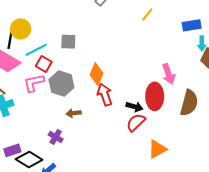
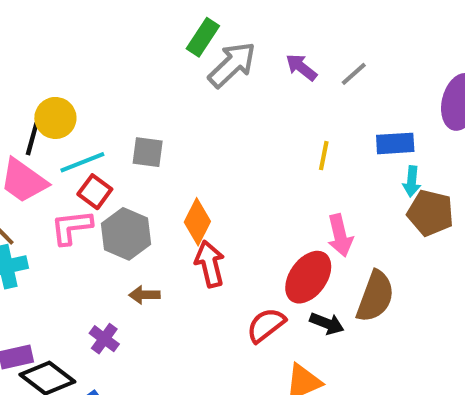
yellow line: (147, 14) -> (324, 156), moved, turned -32
red ellipse: (155, 96) -> (308, 277), turned 30
black arrow: (134, 107) -> (327, 323), moved

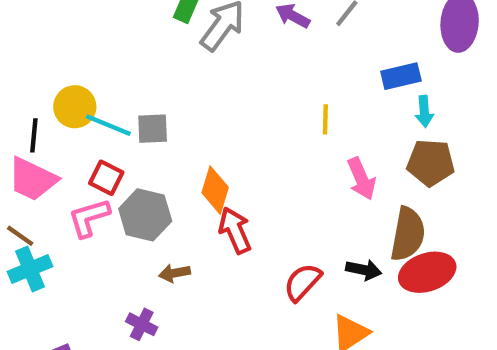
yellow circle: (55, 118) -> (75, 107), moved
yellow line: (324, 156) -> (325, 119), moved
cyan line: (82, 162) -> (108, 125), moved, turned 54
brown pentagon: (430, 213) -> (431, 163), moved
red ellipse: (308, 277) -> (427, 272), moved, turned 46

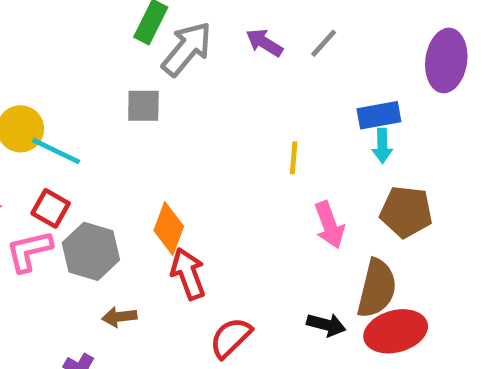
cyan arrow: (424, 111) -> (382, 146), moved
gray square: (153, 129) -> (143, 106), moved
red semicircle: (302, 282) -> (231, 338), moved

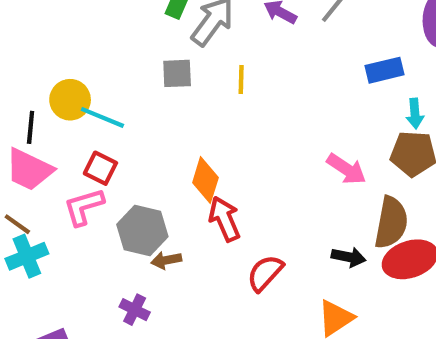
cyan arrow: (382, 146) -> (415, 113), moved
yellow line: (294, 158) -> (241, 80), moved
pink arrow: (329, 225) -> (346, 169), turned -33
gray hexagon: (91, 251) -> (142, 231), moved

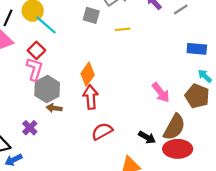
yellow line: (241, 80) -> (123, 29), turned 64
cyan arrow: (415, 113) -> (205, 76), turned 120
pink L-shape: (84, 207) -> (35, 69), moved, turned 105

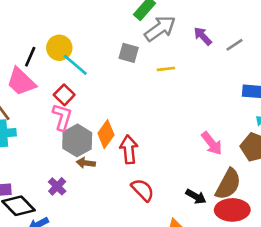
orange diamond: (88, 74) -> (106, 134), moved
red semicircle: (102, 131) -> (143, 190), turned 75

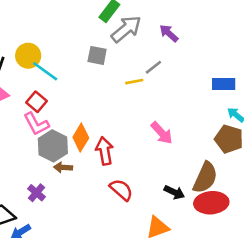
gray line: (234, 45) -> (153, 67), moved
yellow line: (166, 69) -> (134, 82), moved
pink L-shape: (62, 117) -> (36, 124), turned 140
pink arrow: (212, 143) -> (162, 133), moved

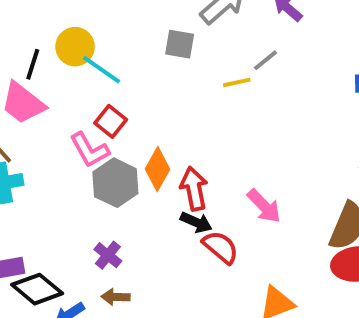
red square: (37, 102) -> (111, 121), moved
pink arrow: (162, 133) -> (264, 206), moved
brown arrow: (63, 167) -> (116, 297), moved
black arrow: (174, 192) -> (196, 222), moved
purple cross: (37, 193) -> (108, 255), moved

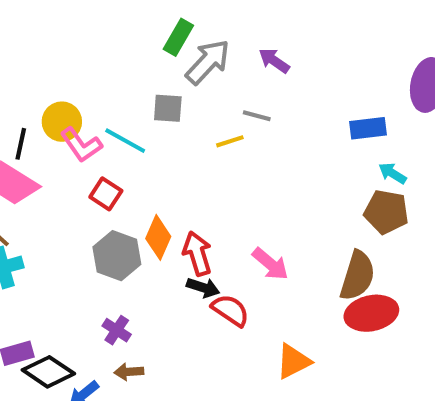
gray line: (265, 60) -> (257, 116), turned 60
cyan line: (101, 70) -> (125, 141), moved
pink L-shape: (90, 150) -> (81, 145), moved

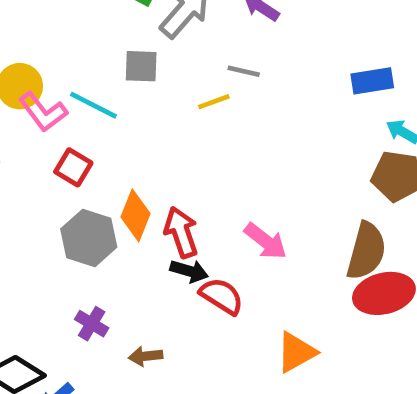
brown arrow: (129, 372) -> (146, 356), moved

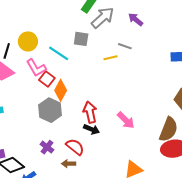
pink L-shape: (43, 112) -> (36, 68), moved
orange diamond: (136, 215) -> (61, 90), moved
red semicircle: (222, 296) -> (75, 147), moved

